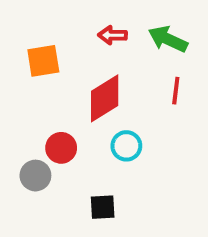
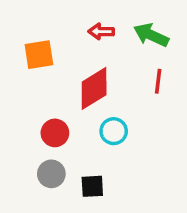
gray circle: (35, 176) -> (51, 174), moved

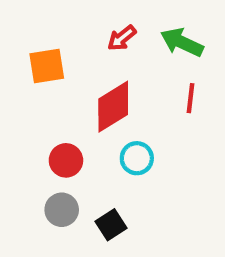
red arrow: (101, 31) -> (122, 38), turned -40
black square: (92, 186) -> (111, 225), turned -30

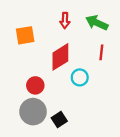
red arrow: (122, 38) -> (65, 20), turned -49
cyan circle: (137, 158) -> (80, 77), moved
gray circle: (62, 210) -> (33, 112), size x1.5

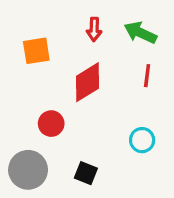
cyan circle: (80, 77) -> (142, 140), moved
gray circle: (33, 112) -> (28, 170), moved
black square: (59, 120) -> (86, 173), turned -35

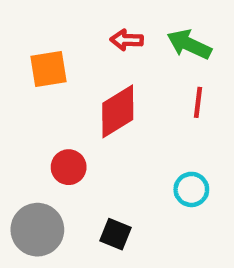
red arrow: (94, 29) -> (127, 40), turned 90

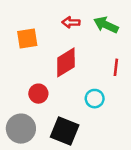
red line: (198, 102) -> (116, 67), moved
cyan circle: (191, 189) -> (95, 99), moved
black square: (115, 234) -> (65, 131), size x1.6

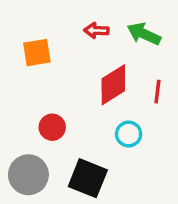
red diamond: (66, 62) -> (113, 85), moved

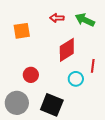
red line: (157, 92) -> (93, 66), moved

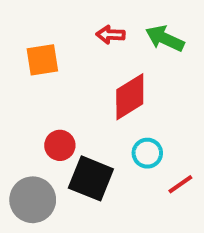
red line: (93, 66) -> (180, 184), moved, turned 48
black square: (52, 105) -> (91, 178), moved

